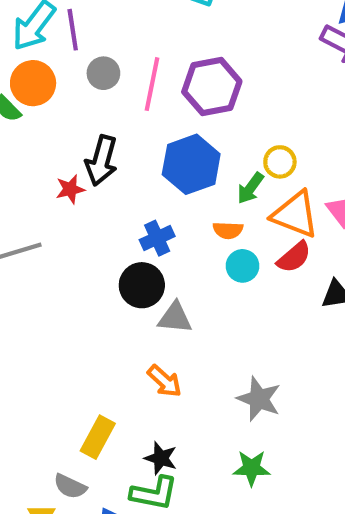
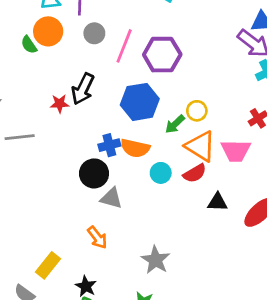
orange semicircle: (228, 230) -> (135, 148), moved, size x1.5

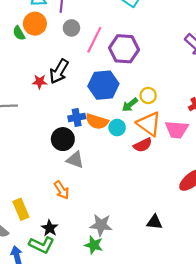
cyan circle: (161, 173) -> (117, 128), moved
black triangle: (217, 202) -> (154, 222), moved
gray star: (156, 260) -> (101, 225), moved, turned -30
yellow rectangle: (48, 265) -> (21, 209), turned -66

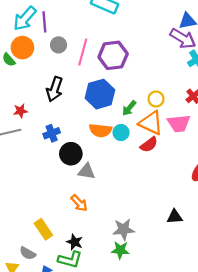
red star: (40, 82) -> (20, 111), moved
yellow circle: (148, 95) -> (156, 99), moved
blue cross: (77, 117) -> (52, 133), moved

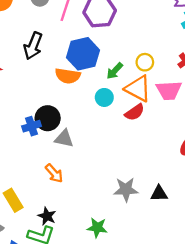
orange semicircle: (100, 130) -> (68, 76), moved
blue cross: (52, 133) -> (32, 126), moved
gray star: (124, 229) -> (126, 189), moved

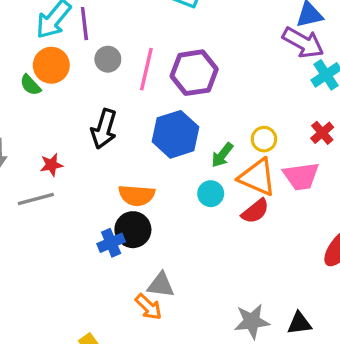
orange semicircle: (68, 76) -> (137, 195), moved
gray triangle: (64, 139) -> (161, 285), moved

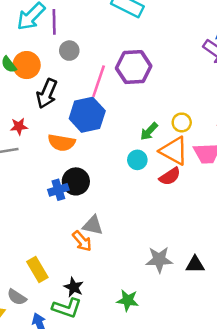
orange circle: (51, 65) -> (27, 65), moved
pink line: (146, 69) -> (99, 81), moved
black arrow: (104, 129) -> (47, 93), moved
blue hexagon: (176, 134) -> (87, 115), moved
orange semicircle: (137, 195) -> (62, 143), moved

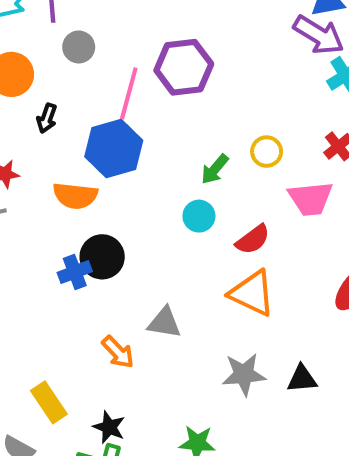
black arrow: (47, 93) -> (47, 118), size x0.6
orange triangle: (174, 151) -> (252, 293), moved
gray triangle: (93, 225) -> (164, 323), moved

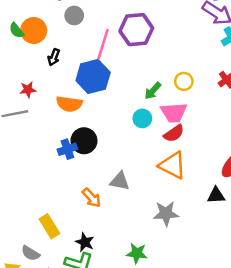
pink trapezoid: (310, 199) -> (174, 113), moved
black triangle: (302, 379) -> (216, 195), moved

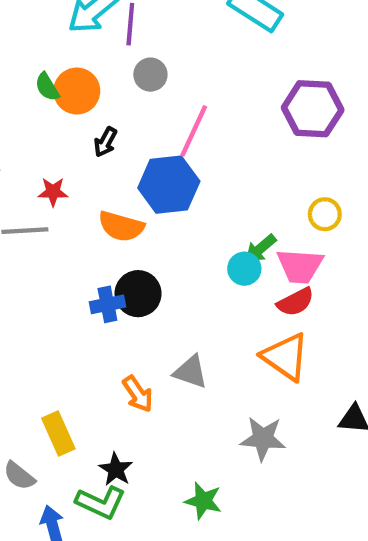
purple hexagon: (136, 30) -> (313, 109), moved
green arrow: (153, 91) -> (261, 248), moved

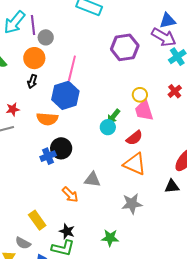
gray circle: (150, 75) -> (46, 37), moved
orange circle: (77, 91) -> (34, 58), moved
pink trapezoid: (300, 266) -> (144, 110), moved, turned 80

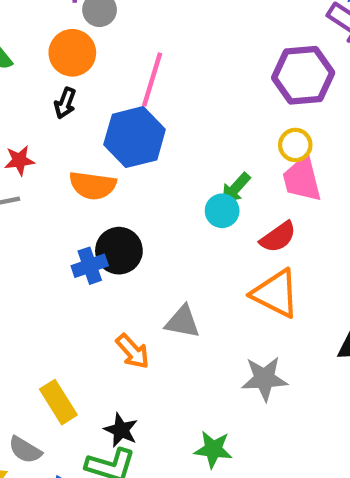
purple hexagon: (125, 47) -> (303, 75), moved

